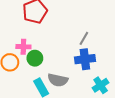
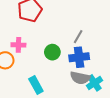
green circle: (35, 58) -> (52, 52), moved
gray semicircle: (58, 80) -> (80, 78), moved

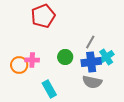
pink cross: (18, 45) -> (32, 60), moved
cyan cross: (94, 83) -> (106, 57), moved

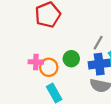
orange circle: (19, 65) -> (49, 67), moved

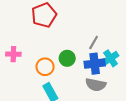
pink cross: (36, 62) -> (13, 54), moved

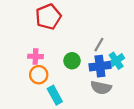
pink cross: (13, 54) -> (35, 56), moved
orange circle: (45, 67) -> (39, 75), moved

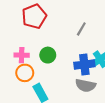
gray line: (99, 45) -> (81, 29), moved
green circle: (72, 61) -> (48, 55), moved

